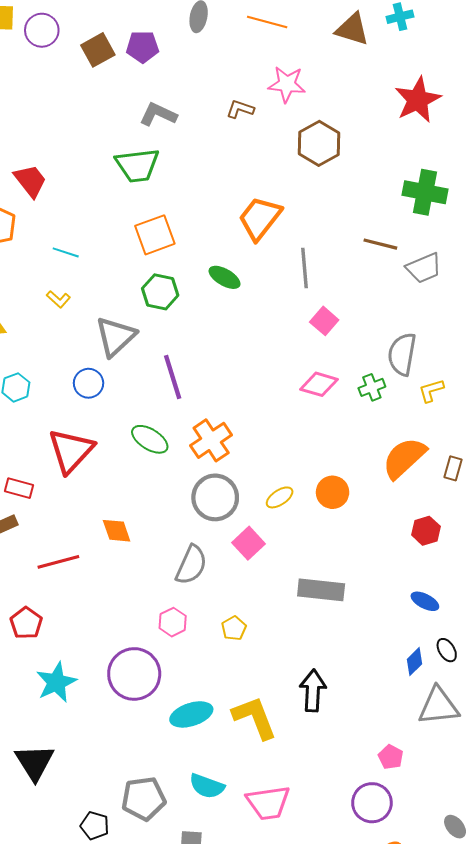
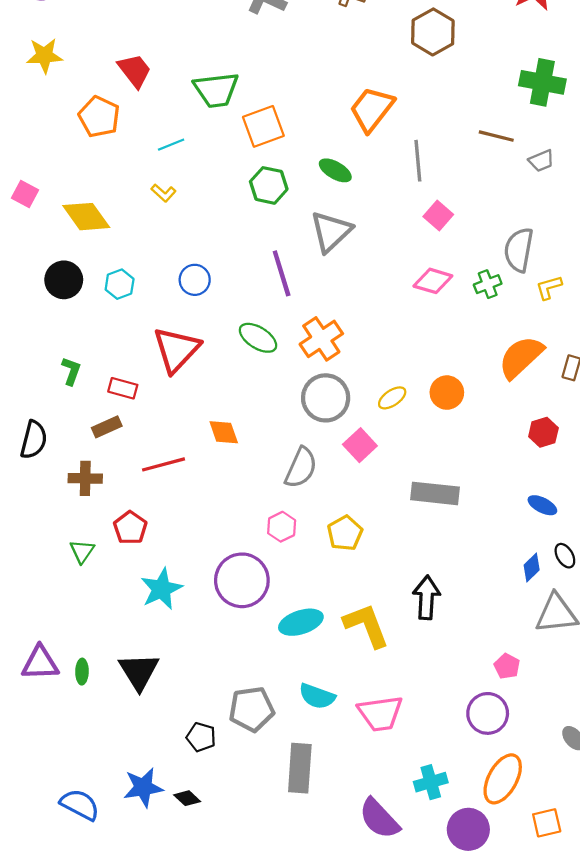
green trapezoid: (137, 165) -> (216, 90), moved
cyan line: (66, 252) -> (171, 145), turned -40
gray trapezoid: (424, 268) -> (541, 161), size x0.7
gray triangle: (116, 337) -> (331, 232), moved
yellow pentagon: (234, 628) -> (345, 533), size x1.4

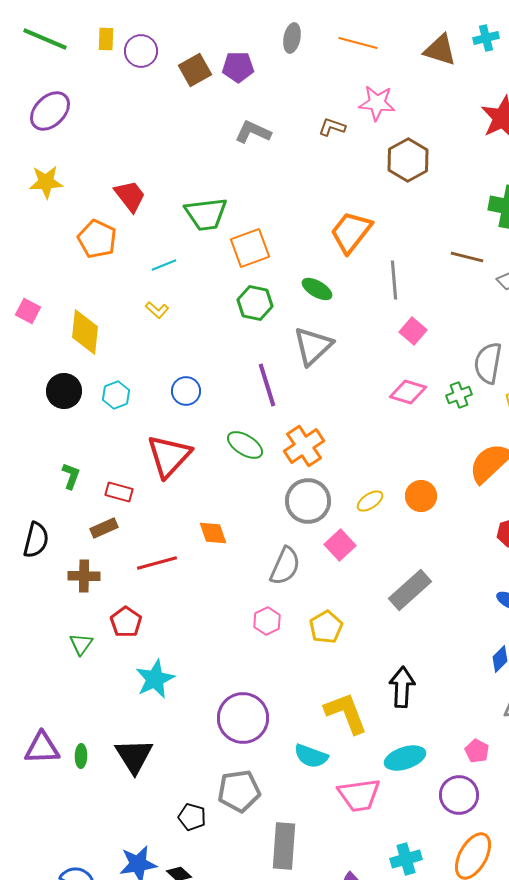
yellow diamond: (86, 217) -> (85, 332), turned 42
gray rectangle: (435, 493) -> (410, 590), turned -48
purple circle: (242, 580) -> (243, 718), moved
cyan ellipse: (301, 622) -> (405, 758), moved
cyan semicircle: (317, 696) -> (311, 756), moved

